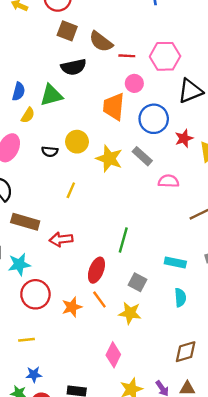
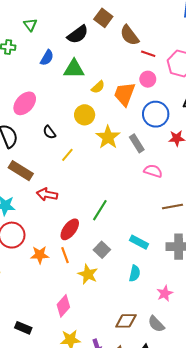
black semicircle: (74, 67) -> (78, 34), moved, turned -40
yellow semicircle: (28, 115) -> (98, 87), moved
black semicircle: (50, 151) -> (49, 132), moved, turned 32

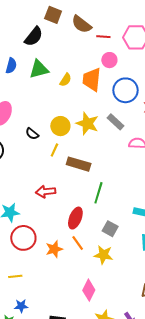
yellow circle: (85, 115) -> (60, 126), moved
brown rectangle: (21, 171) -> (79, 164), moved

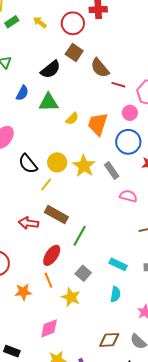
pink circle: (109, 60) -> (130, 113), moved
black semicircle: (32, 134) -> (28, 164), size x1.5
brown rectangle: (79, 164) -> (56, 215), moved
orange star: (54, 249) -> (23, 292), moved
pink diamond: (89, 290) -> (49, 328), turned 30

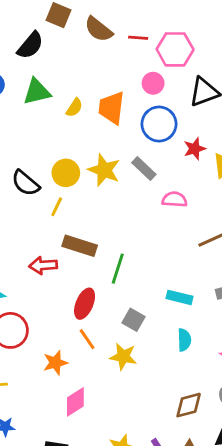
red line: (118, 85) -> (138, 38), moved
pink diamond: (49, 328) -> (75, 402), moved

